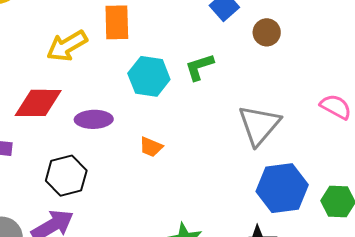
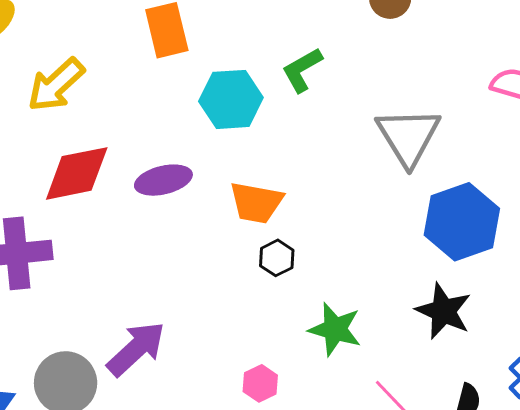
yellow arrow: (67, 46) -> (56, 85), moved
orange trapezoid: (151, 147) -> (256, 203), size x1.5
black hexagon: (66, 176) -> (277, 258), moved, size x0.6

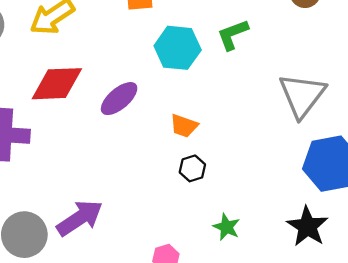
purple ellipse: (163, 180) -> (119, 99), turned -36
orange trapezoid: (256, 203) -> (184, 126), size x0.7
green star: (335, 329) -> (226, 227), size x0.7

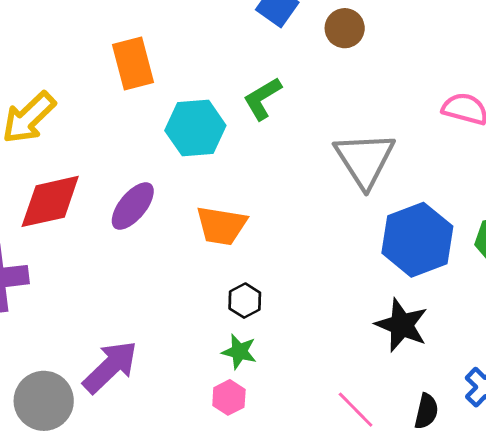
orange trapezoid: (184, 126) -> (221, 226), size x1.4
black hexagon: (192, 168) -> (245, 301), moved
green star: (226, 227) -> (239, 352), moved

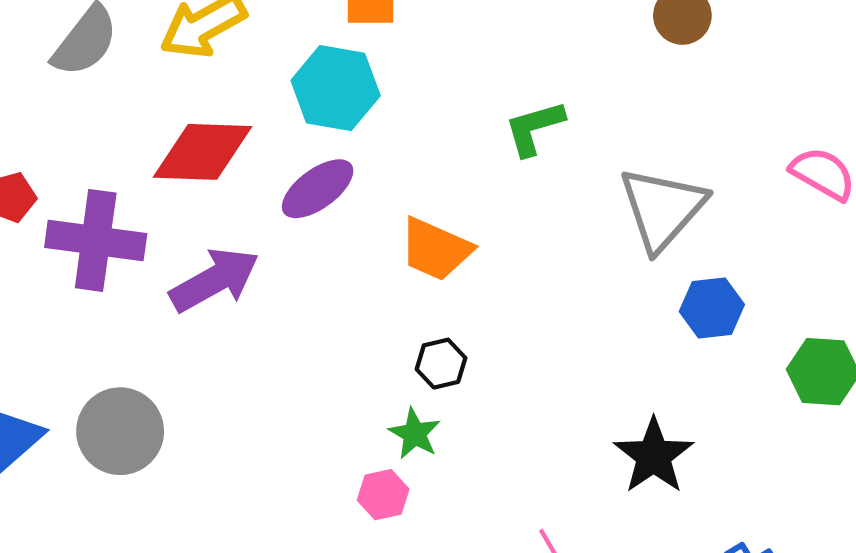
green L-shape: (262, 98) -> (534, 128), moved
cyan hexagon: (195, 128) -> (336, 88), moved
blue hexagon: (417, 240) -> (712, 308), moved, size x0.6
purple arrow: (110, 367) -> (215, 280), moved

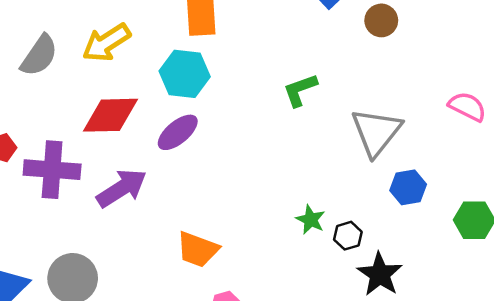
orange trapezoid: (436, 249) -> (198, 249), moved
black hexagon: (441, 364) -> (348, 236), moved
green star: (415, 434) -> (311, 220), moved

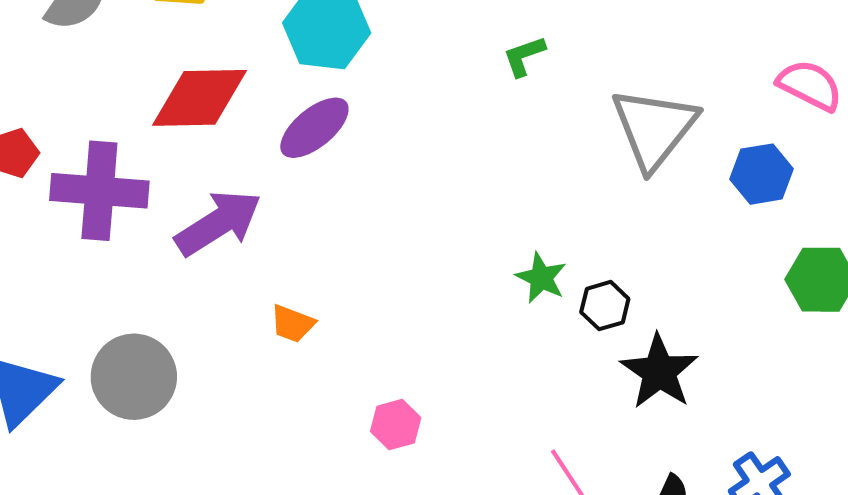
green L-shape: (300, 90) -> (524, 56), size x0.7
blue hexagon: (408, 187) -> (762, 174), moved
orange trapezoid: (198, 249) -> (293, 324), moved, size x0.6

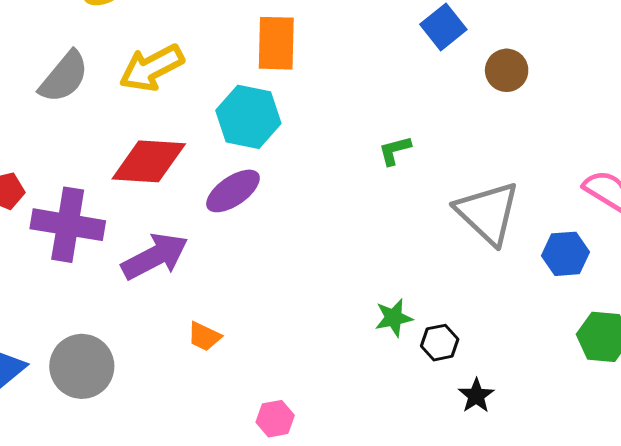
gray triangle: (654, 128) -> (488, 213), turned -30
green star: (541, 278) -> (394, 318), turned 30
black star: (659, 372) -> (476, 396), size x0.6

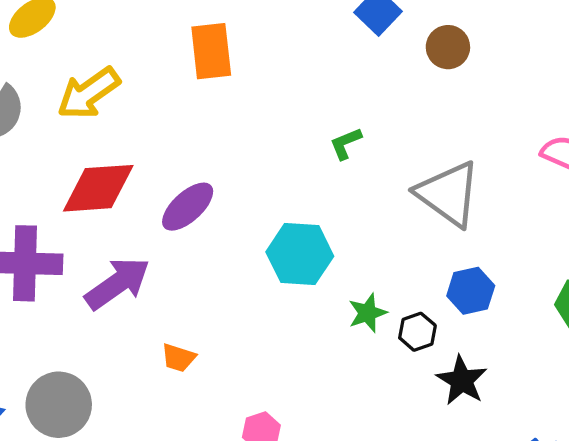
cyan hexagon: (248, 117) -> (300, 254), moved
blue hexagon: (565, 254) -> (471, 291), moved
black star: (476, 396) -> (462, 380), size x1.4

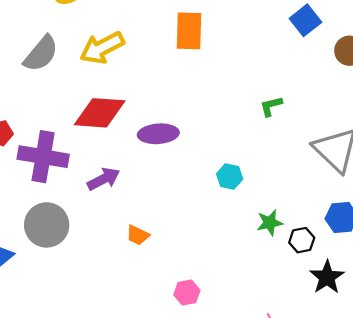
purple ellipse: (188, 207) -> (158, 134), turned 30
cyan hexagon: (300, 254) -> (230, 177), size x0.6
purple arrow: (118, 283) -> (104, 179), size x0.7
gray circle: (59, 405) -> (47, 225), moved

